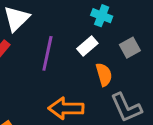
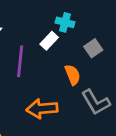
white rectangle: (87, 46) -> (49, 41), moved

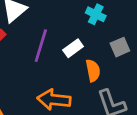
white rectangle: (49, 41) -> (73, 48), moved

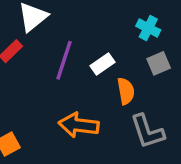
cyan cross: (96, 14) -> (148, 28), moved

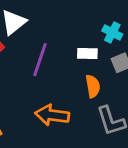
white rectangle: (103, 64) -> (87, 54), moved, turned 36

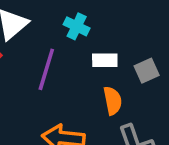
cyan cross: (112, 32) -> (77, 26), moved

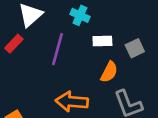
orange semicircle: (113, 101) -> (109, 72), turned 40

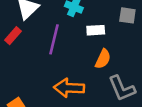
gray square: (135, 48) -> (127, 15), moved, turned 36

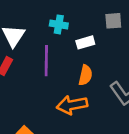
orange semicircle: (103, 59) -> (85, 75), moved

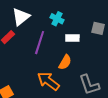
orange arrow: (72, 105) -> (48, 81), turned 30

